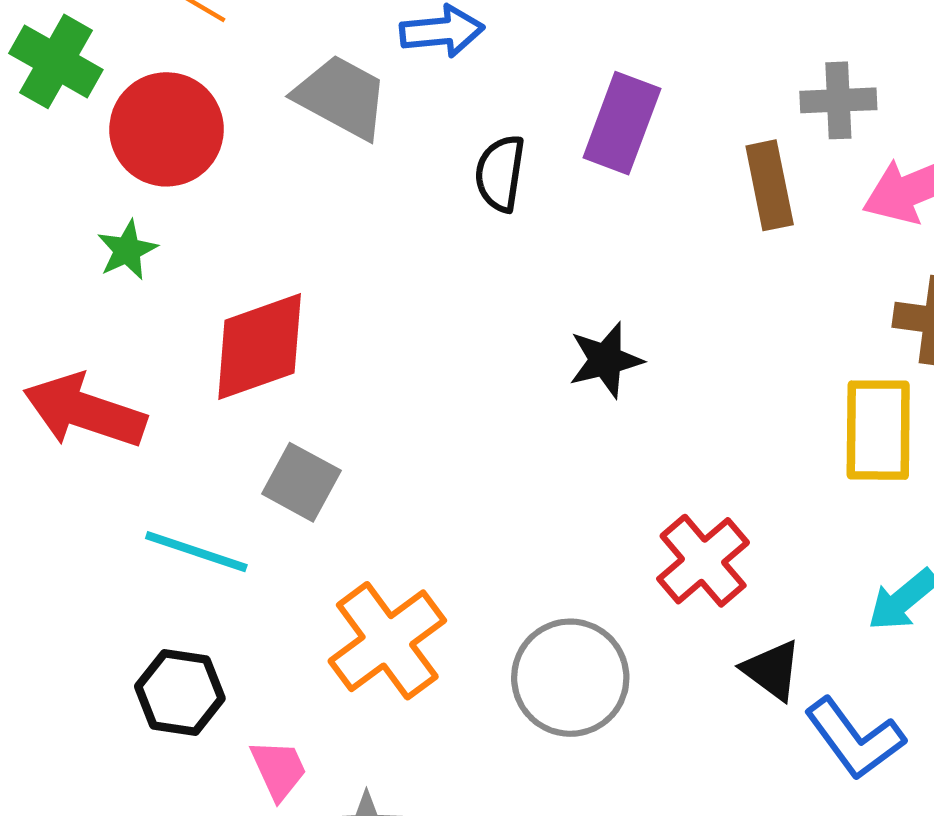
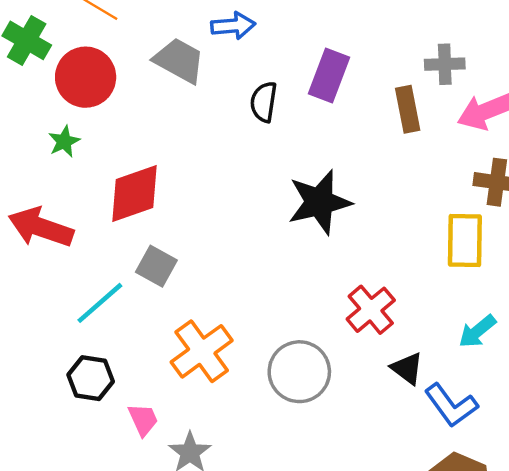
black star: (606, 360) -> (319, 202), size x1.6
cyan line: (196, 552) -> (100, 303), turned -60

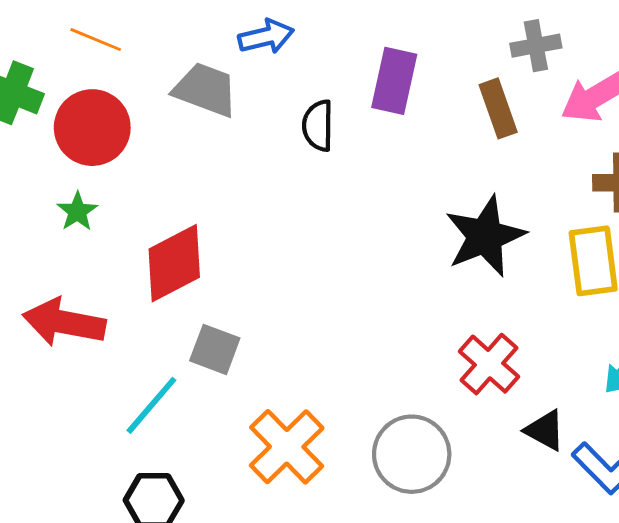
black star: (319, 202) -> (485, 236), moved

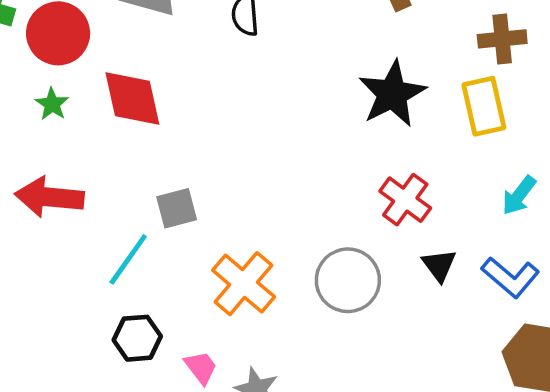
red diamond: (174, 263) -> (132, 98), moved, turned -70
gray square: (215, 349) -> (177, 208), turned -30
black triangle: (545, 430) -> (439, 265), moved, turned 30

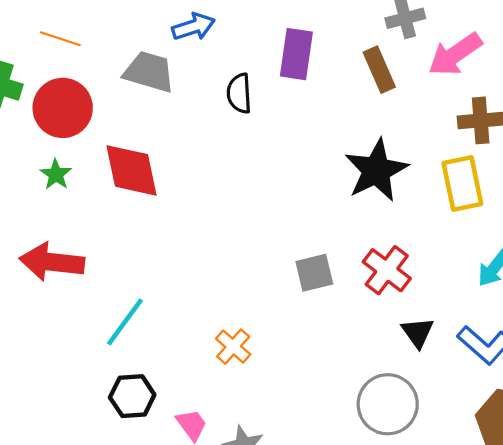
gray square: (177, 208) -> (314, 273), moved
gray circle: (348, 280) -> (388, 404), moved
orange cross: (244, 284) -> (233, 347), size x0.6

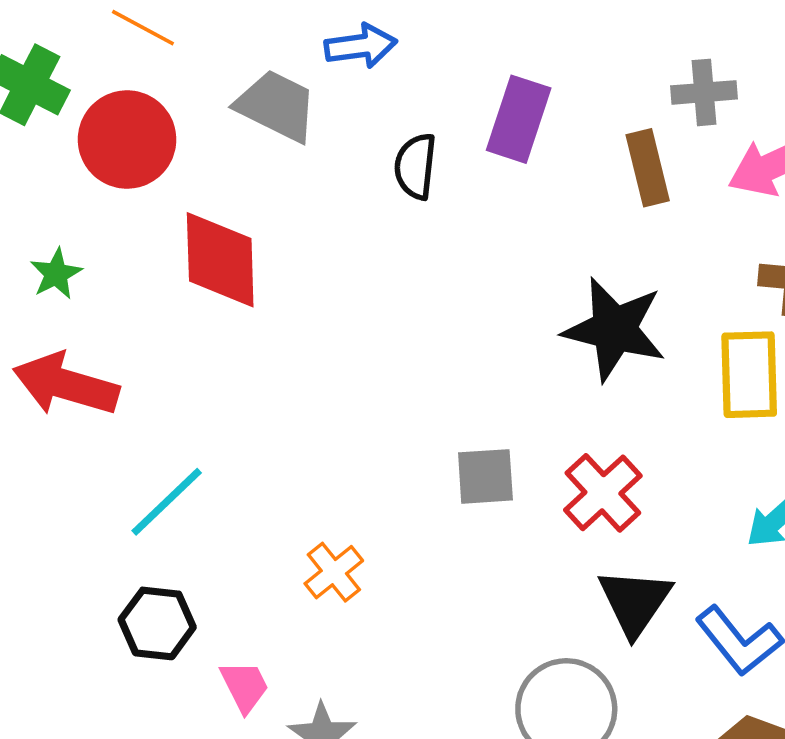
black star: (376, 170) -> (614, 329), turned 30
green star: (56, 174) -> (56, 274), moved
black triangle: (418, 332) -> (635, 602), size x1.4

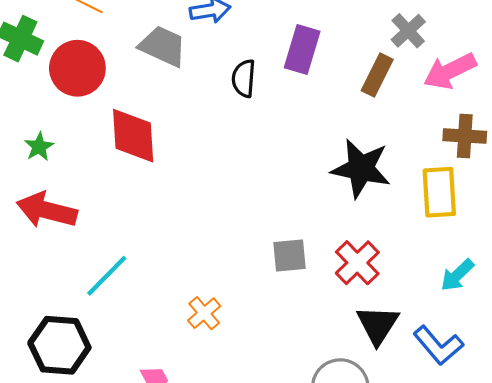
gray cross: (704, 92) -> (408, 31), turned -36
brown rectangle: (648, 168) -> (377, 75), turned 42
black hexagon: (157, 623) -> (59, 345), moved, size x1.4

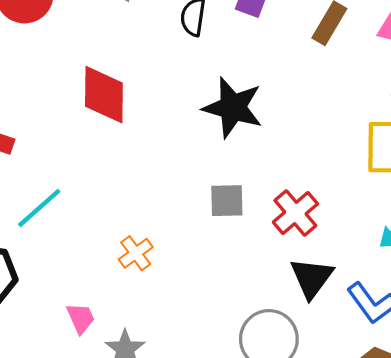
red diamond: (133, 136) -> (104, 95), moved
black star: (361, 168) -> (233, 108), moved

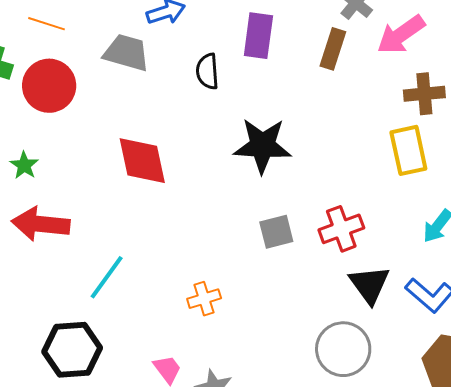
red cross: (295, 213) -> (341, 229), turned 33
orange cross: (136, 253) -> (204, 299), turned 32

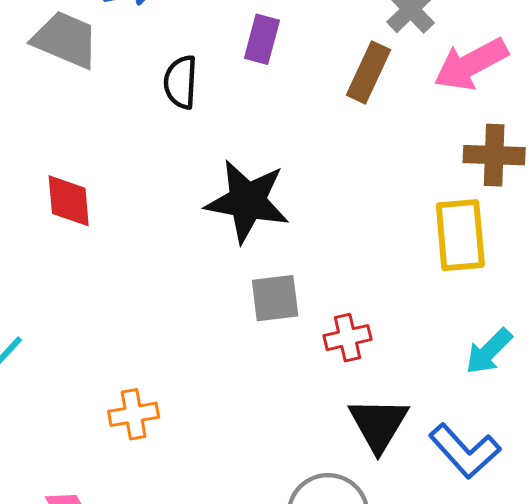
purple rectangle: (258, 36) -> (262, 39), size x0.7
red diamond: (142, 161) -> (69, 201), size x0.7
red cross: (341, 229) -> (347, 338), size x0.7
gray square: (276, 232) -> (275, 298), moved

